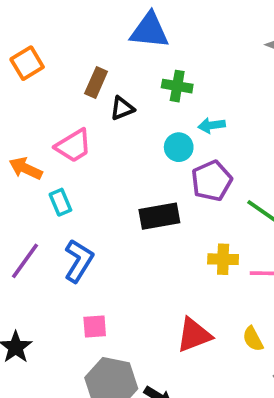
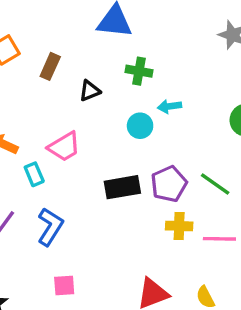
brown rectangle: (96, 83) -> (50, 66), moved
pink trapezoid: (73, 146) -> (64, 147), moved
purple pentagon: (212, 181) -> (169, 184), moved

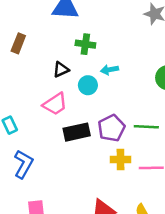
black triangle: (90, 91) -> (61, 70), moved
pink trapezoid: (64, 147) -> (55, 104), moved
green line: (215, 184) -> (146, 127), turned -30

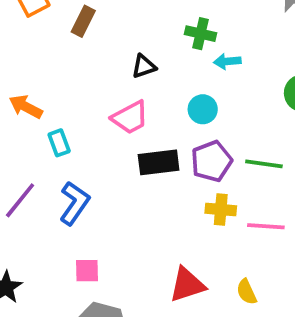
green cross: (85, 44) -> (201, 34), moved
cyan arrow: (109, 70) -> (227, 61), moved
cyan circle: (88, 85) -> (203, 109), moved

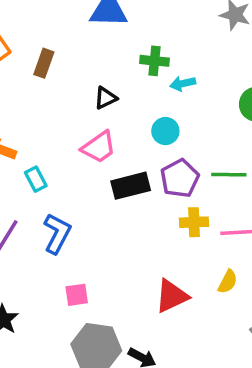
yellow semicircle: (247, 292) -> (228, 282), moved, turned -120

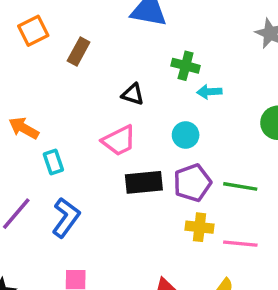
black triangle: (106, 98) -> (133, 94), turned 35

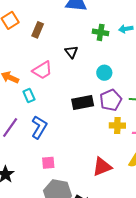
cyan arrow: (209, 92) -> (126, 29), moved
black triangle: (133, 94) -> (71, 52), turned 40
pink trapezoid: (119, 141) -> (42, 70), moved

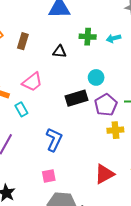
cyan arrow: (126, 29) -> (114, 38), moved
black triangle: (71, 52) -> (60, 52), moved, turned -40
black rectangle: (83, 103) -> (77, 98), moved
blue L-shape: (39, 127) -> (54, 140), moved

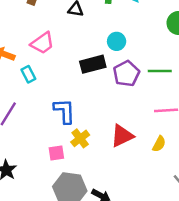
yellow cross: (115, 130) -> (80, 138), moved, turned -35
blue L-shape: (54, 140) -> (64, 111), turned -30
red triangle: (104, 174) -> (122, 136), moved

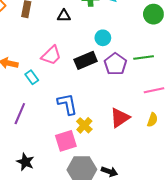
pink trapezoid: (42, 43) -> (51, 55), moved
pink square: (56, 153) -> (66, 141), size x1.5

